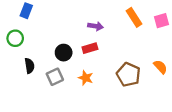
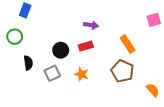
orange rectangle: (134, 17) -> (128, 44), moved
orange semicircle: (160, 67) -> (153, 90), moved

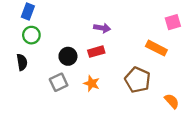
green circle: (15, 37) -> (31, 35), moved
orange rectangle: (128, 44) -> (156, 48), moved, turned -30
black semicircle: (28, 63) -> (22, 62), moved

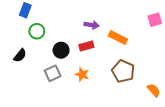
green circle: (31, 35) -> (37, 31), moved
orange rectangle: (156, 48) -> (118, 38), moved
black semicircle: (22, 62) -> (20, 55), turned 48

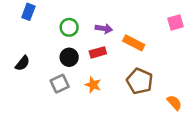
green circle: (37, 31) -> (69, 27), moved

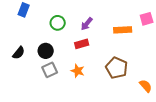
purple arrow: (104, 29) -> (87, 24), turned 120
orange rectangle: (134, 43) -> (123, 30), moved, turned -30
black circle: (69, 57) -> (46, 51), moved

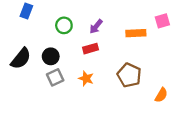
black semicircle: (19, 53) -> (21, 59), size x1.5
orange semicircle: (146, 86) -> (161, 95), turned 72

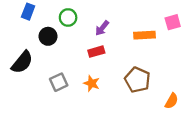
green circle: (64, 25) -> (68, 17), moved
black circle: (51, 56) -> (48, 36), moved

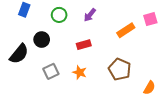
purple arrow: (102, 28) -> (90, 15), moved
orange rectangle: (144, 35) -> (126, 30), turned -30
black circle: (48, 36) -> (42, 40), moved

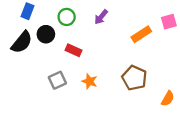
black circle: (42, 40) -> (46, 34), moved
red rectangle: (84, 45) -> (73, 50), moved, turned 40
black semicircle: (19, 54) -> (22, 42), moved

